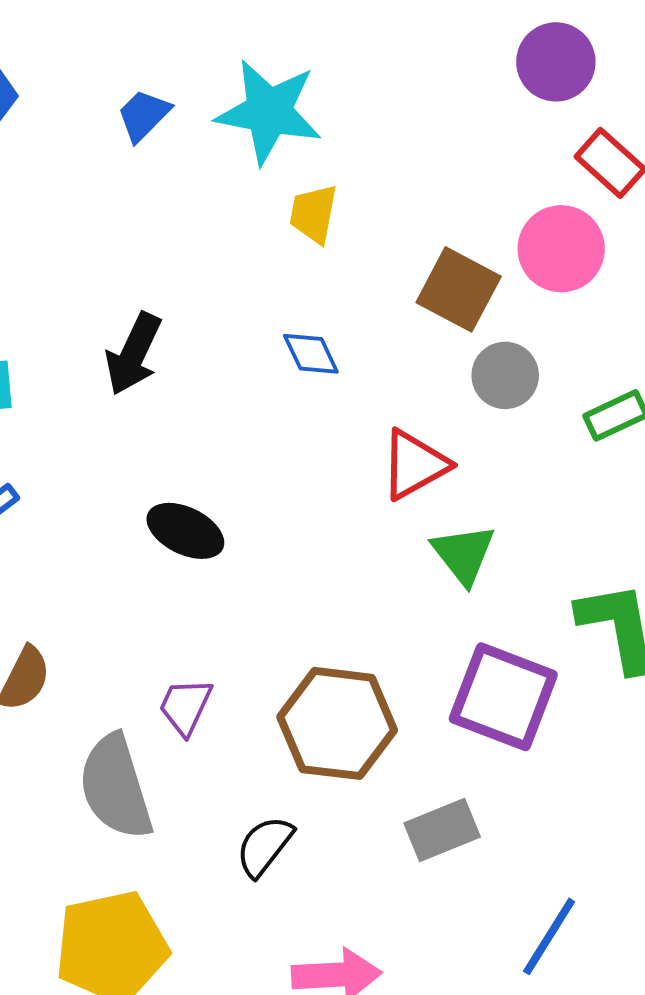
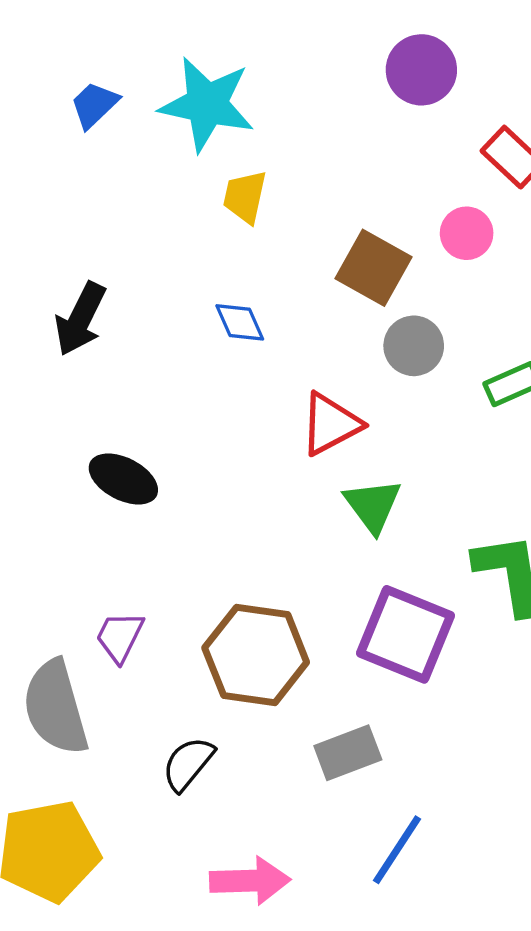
purple circle: (556, 62) -> (421, 70), moved
pink circle: (561, 249) -> (467, 233), size x0.7
blue line: (549, 936) -> (397, 850), moved

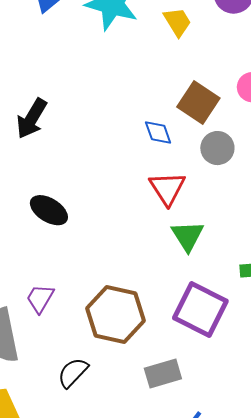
yellow trapezoid: (245, 197) -> (177, 22), moved, turned 132
blue diamond: (240, 322) -> (158, 132), moved
red triangle: (330, 424) -> (167, 188), turned -39

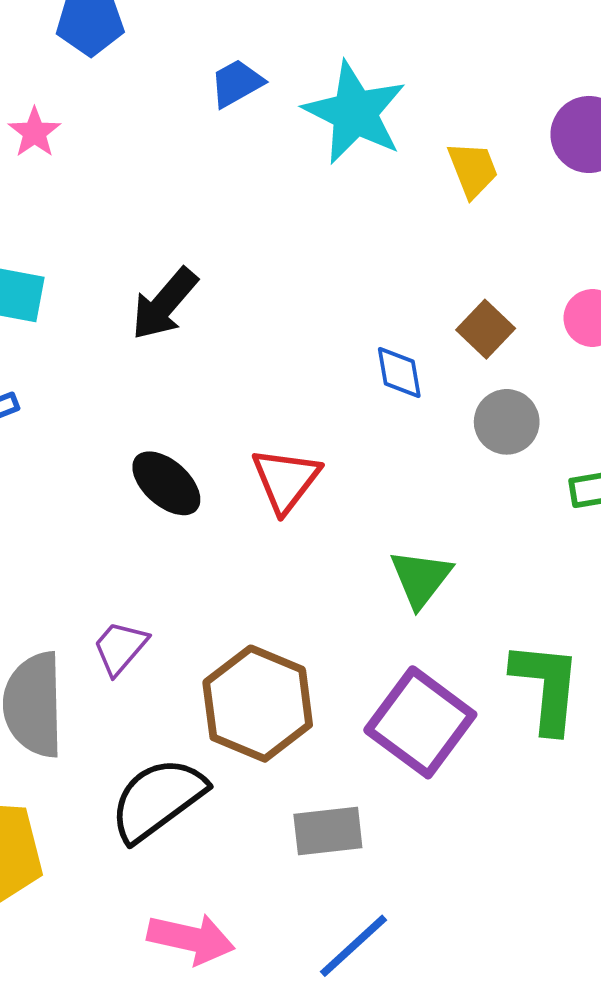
brown square: (198, 102) -> (486, 329), size x0.7
red triangle: (167, 188) -> (286, 480), moved
black semicircle: (73, 373) -> (158, 799), size x1.6

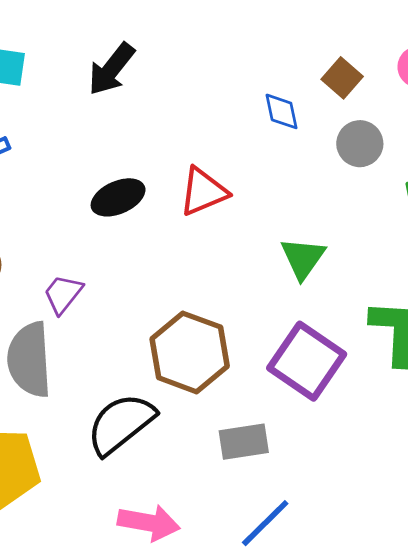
red triangle: (286, 480) -> (203, 192), turned 32
black ellipse: (166, 483) -> (118, 197), turned -63
purple trapezoid: (120, 648) -> (63, 294), moved

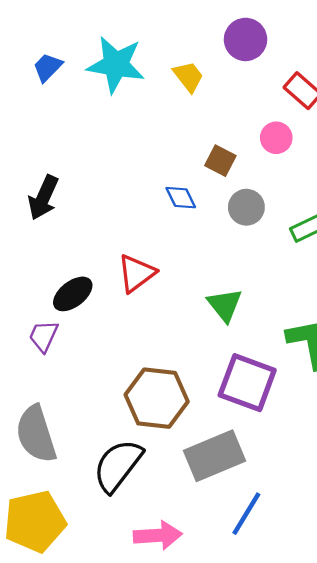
purple trapezoid: (63, 294) -> (44, 336), moved
gray rectangle: (244, 442) -> (215, 456), size x1.5

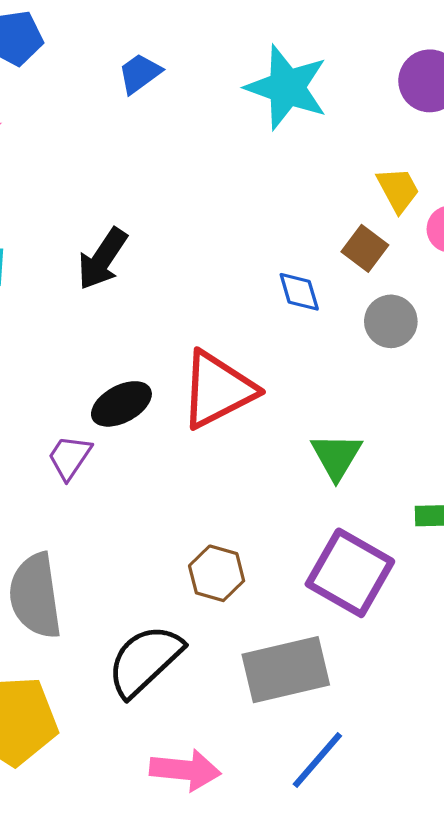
cyan star: (116, 65) -> (287, 87), moved
yellow trapezoid: (188, 77) -> (398, 190), moved
red triangle: (136, 273) -> (218, 390), size x1.4
brown hexagon: (157, 398) -> (217, 573), size x0.6

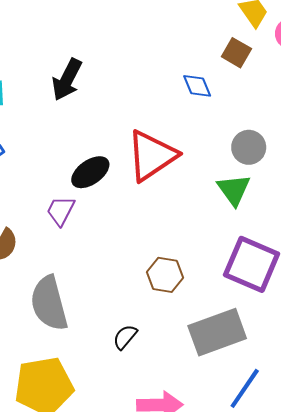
gray circle: (391, 321) -> (249, 147), moved
black semicircle: (145, 660) -> (125, 337), size x0.5

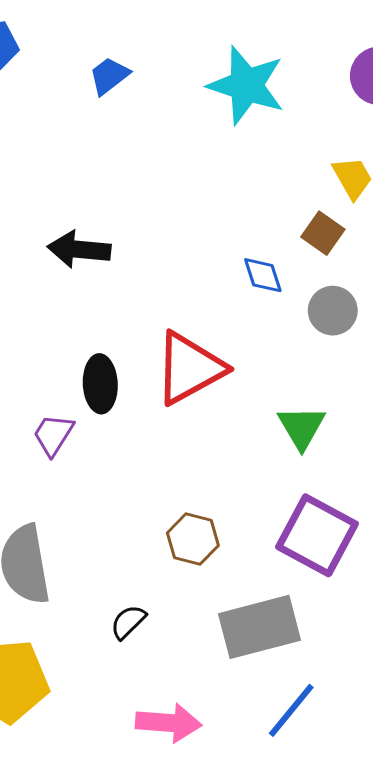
black arrow: (67, 80) -> (79, 249), turned 63
gray circle: (249, 147) -> (333, 311), moved
black ellipse: (90, 172) -> (100, 384), turned -63

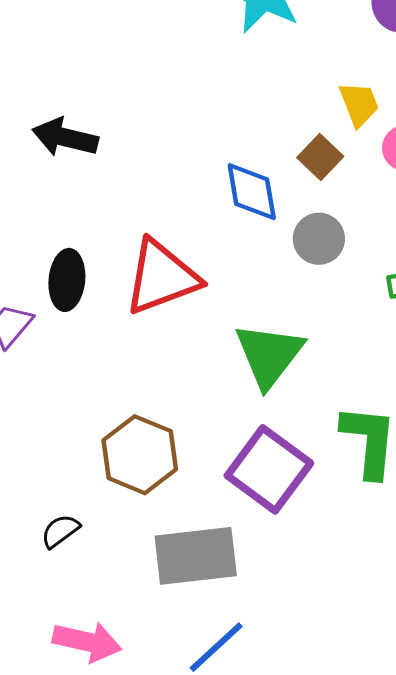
blue diamond: (263, 275) -> (252, 192), size x1.4
green triangle: (301, 427) -> (269, 355), size x1.4
brown hexagon: (193, 539) -> (140, 455), size x1.4

